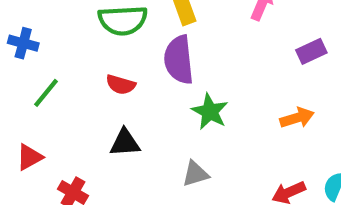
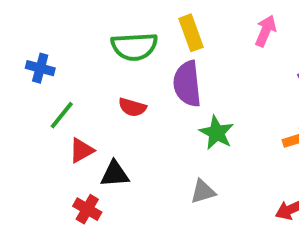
black triangle: (125, 143) -> (115, 174), moved
red triangle: (29, 157) -> (81, 150), moved

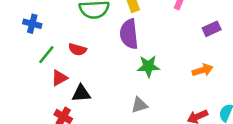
red semicircle: (132, 107) -> (77, 49), moved
green star: (217, 133) -> (148, 66), turned -30

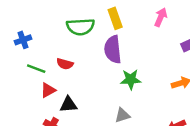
blue cross: (32, 24) -> (23, 40), turned -35
green line: (46, 55) -> (36, 69), turned 72

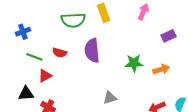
purple semicircle: (113, 49) -> (92, 51), moved
green star: (131, 79) -> (134, 63), moved
black triangle: (68, 105) -> (26, 93), moved

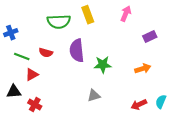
green star: (134, 63) -> (103, 65), moved

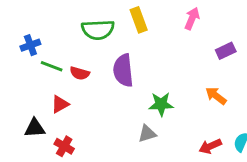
green line: (22, 57) -> (52, 66), moved
green star: (103, 65) -> (161, 104), moved
orange arrow: (143, 69) -> (216, 96), turned -126

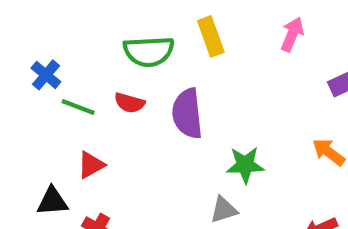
blue cross: (30, 45) -> (46, 75), turned -30
red semicircle: (80, 73) -> (129, 103), moved

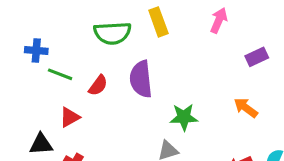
blue cross: (46, 75) -> (36, 51), turned -35
red semicircle: (129, 103) -> (98, 85), moved, turned -70

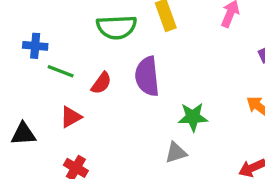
black triangle: (41, 144) -> (23, 134), moved

